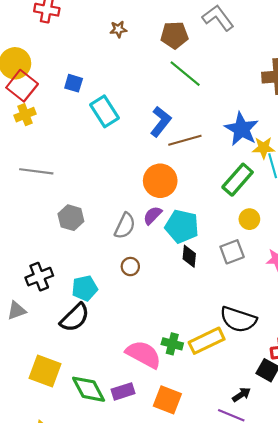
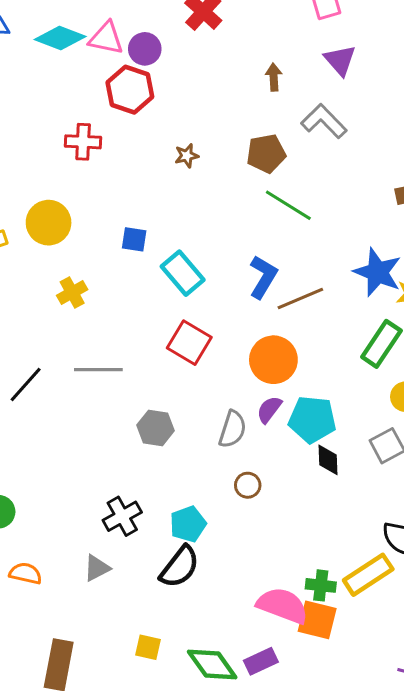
red square: (22, 86) -> (189, 343), moved
yellow square: (45, 371) -> (148, 647), size x0.6
orange square: (167, 400) -> (317, 620), moved

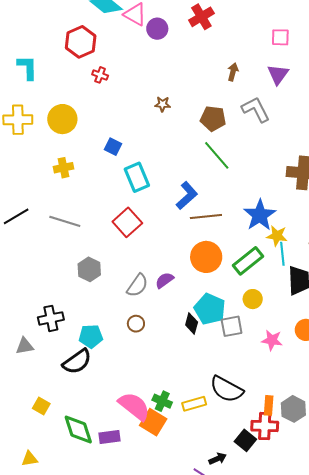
red hexagon: (130, 90) -> (81, 42), moved
red cross: (83, 142) -> (100, 75), size x0.7
orange circle: (273, 360) -> (206, 257), moved
cyan pentagon: (312, 419) -> (210, 309), moved
yellow rectangle: (368, 575) -> (194, 404), size x0.7

